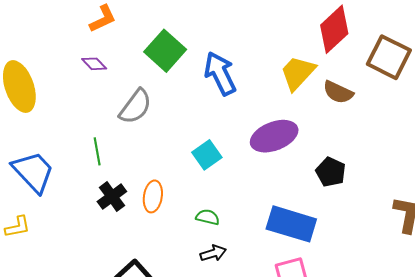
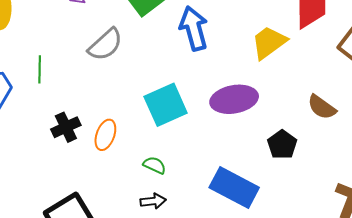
brown semicircle: (338, 92) -> (322, 107), moved
green line: (97, 151) -> (40, 69), moved
cyan square: (207, 155) -> (166, 105), size x1.5

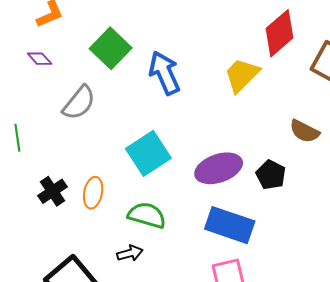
purple ellipse: (234, 99) -> (219, 168), moved
green semicircle: (155, 165) -> (147, 215), size x1.6
black arrow: (153, 201) -> (130, 253), moved

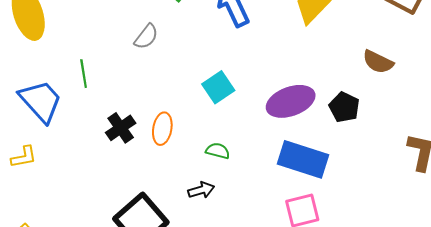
gray semicircle: (79, 103) -> (146, 37), size x0.7
cyan square: (148, 153) -> (218, 87), size x0.7
green semicircle: (147, 215) -> (218, 151), size x0.6

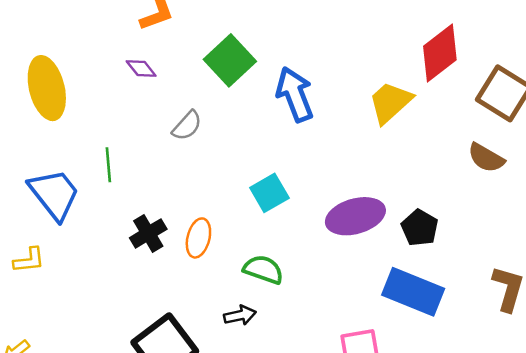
brown semicircle: (378, 62) -> (486, 158), moved
green semicircle: (218, 151) -> (263, 269), size x1.4
blue rectangle: (303, 159) -> (413, 292), moved

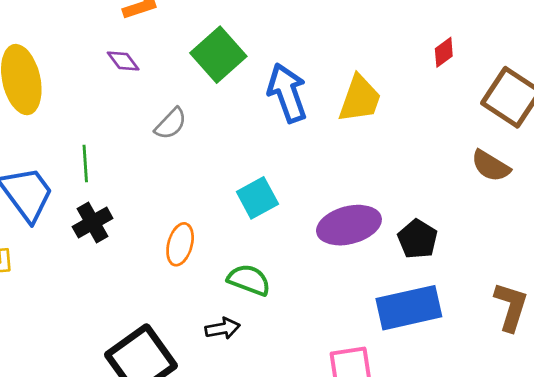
red diamond: (440, 53) -> (444, 52), size x0.5
yellow trapezoid: (390, 102) -> (360, 99), moved, turned 150
black cross: (148, 233) -> (93, 222), moved
blue rectangle: (413, 292) -> (409, 308), turned -36

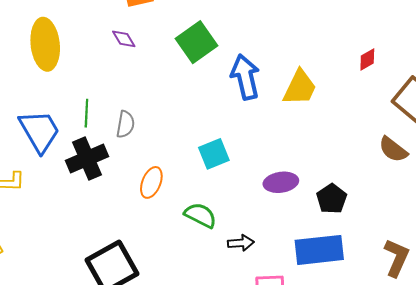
gray semicircle: (171, 124) -> (125, 124), moved, turned -40
black cross: (93, 222) -> (87, 158), size x1.4
purple ellipse: (349, 225) -> (281, 182), size x0.7
black arrow: (223, 328) -> (241, 243), moved

